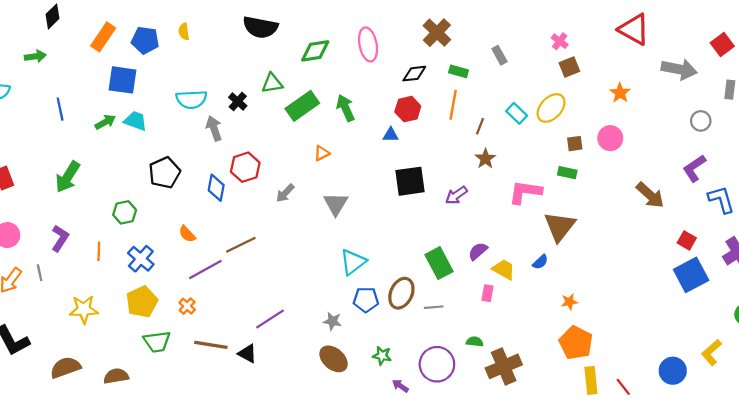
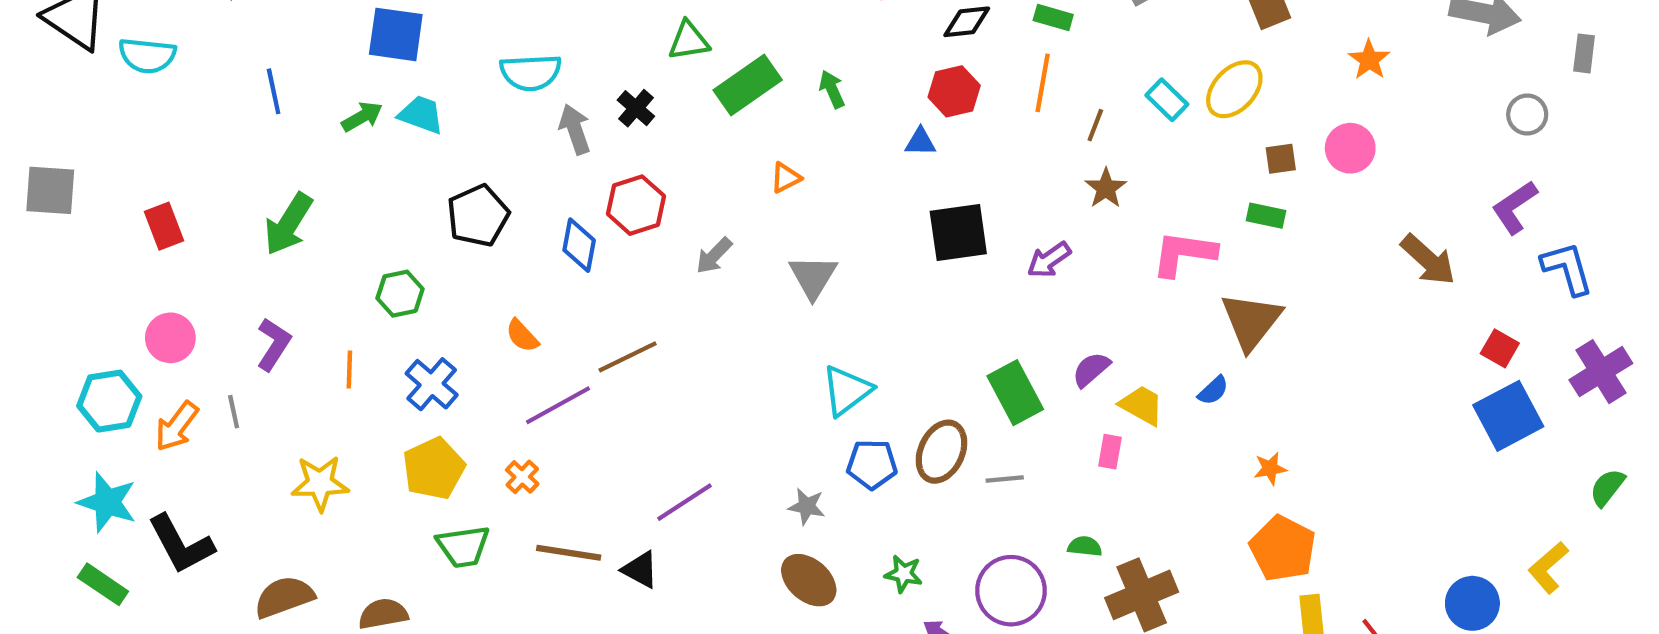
black cross: (238, 102) -> (636, 108), moved
green arrow: (345, 108) -> (832, 89), size x0.7

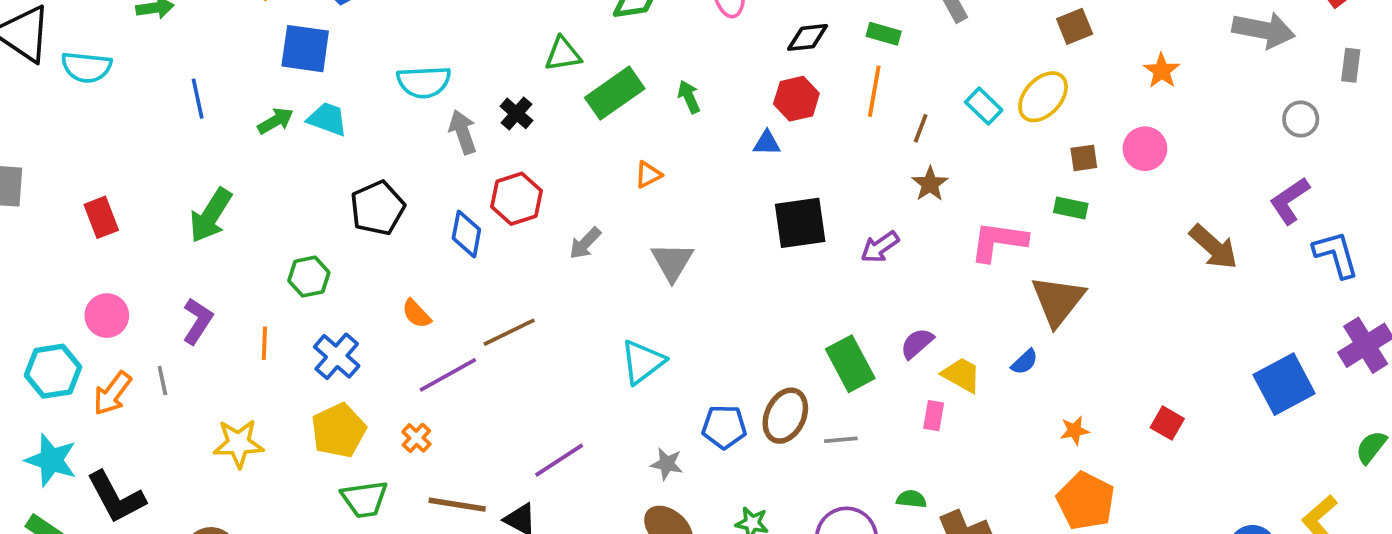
red square: (1500, 348) -> (1167, 423), moved
cyan triangle: (847, 391) -> (643, 362), moved

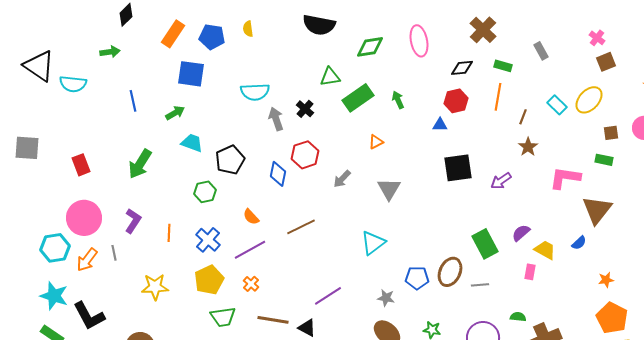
cyan trapezoid: (327, 119) -> (192, 143), moved
green hexagon: (309, 277) -> (205, 192), moved
pink circle: (107, 316) -> (84, 218), size x1.5
purple line: (448, 375) -> (250, 250), moved

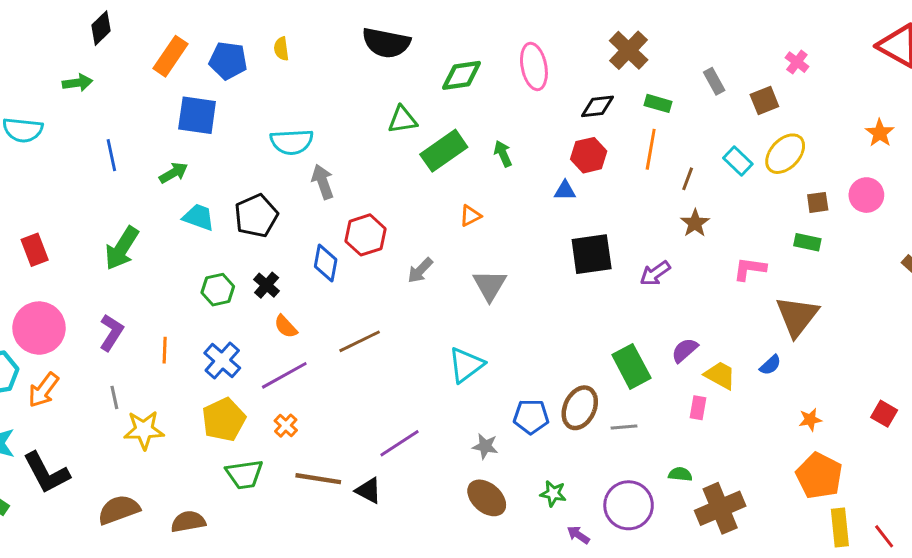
brown square: (606, 62) -> (764, 100), moved
black cross: (305, 109) -> (267, 285), moved
black pentagon: (230, 160) -> (256, 216), moved
pink L-shape: (565, 178) -> (750, 269), size x0.7
gray line: (114, 253) -> (114, 397), moved

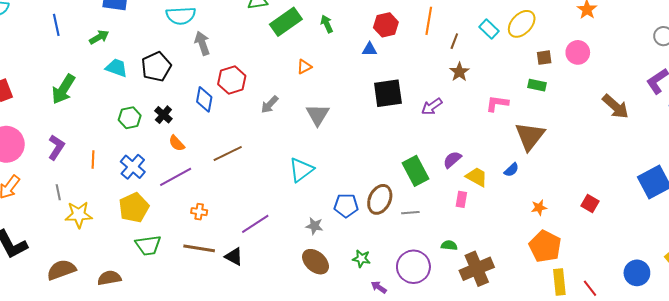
orange cross: (286, 426) -> (199, 212), moved, turned -35

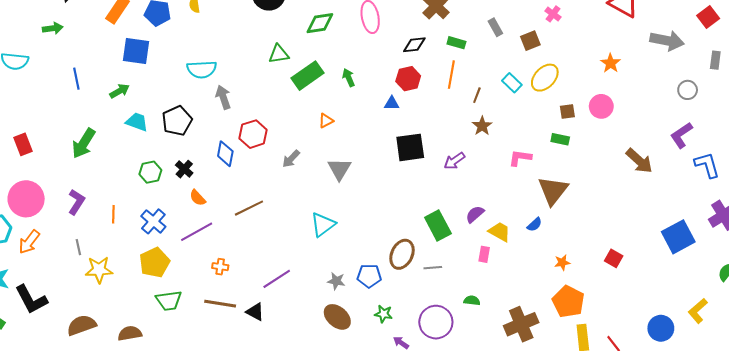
blue pentagon: (346, 206) -> (369, 276), moved
brown cross: (477, 269) -> (521, 324), moved

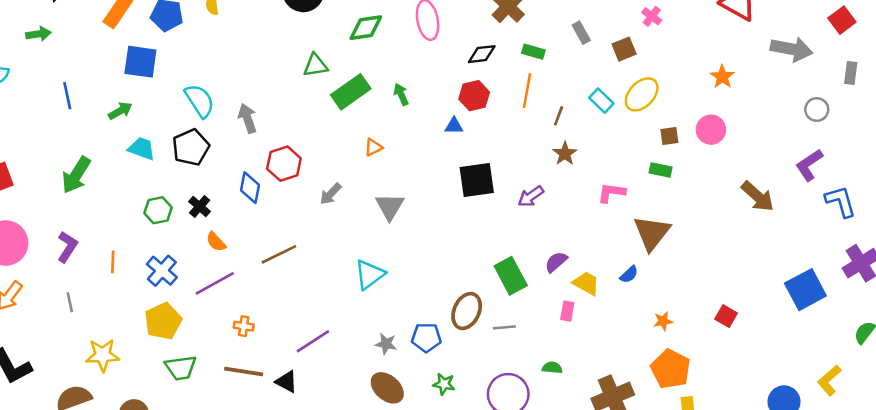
cyan semicircle: (202, 69) -> (200, 101), moved, turned -120
yellow star: (99, 270) -> (103, 355), moved

